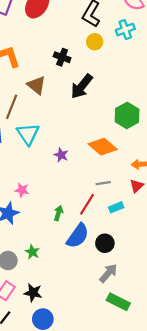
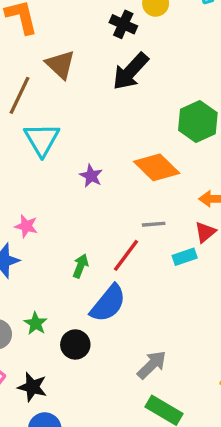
black cross: (62, 57) -> (123, 24), moved
cyan rectangle: (116, 207) -> (185, 257), moved
black circle: (105, 243) -> (75, 345), moved

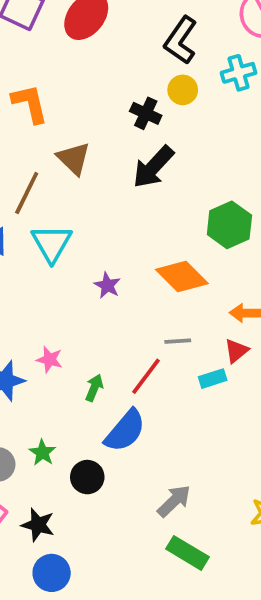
pink star: (26, 226) -> (49, 360), moved

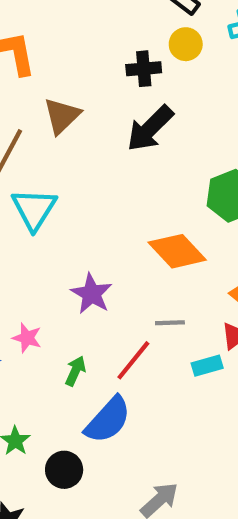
black cross: (146, 113) -> (144, 69), turned -32
brown triangle: (74, 158) -> (62, 116), turned 30
purple star: (107, 285) -> (92, 294), moved, size x1.4

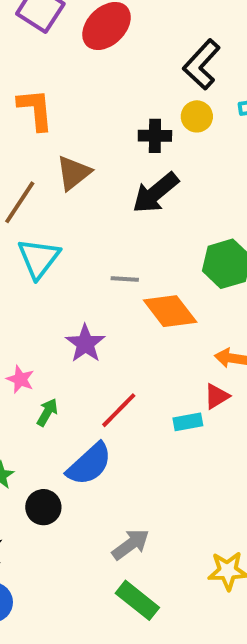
gray line: (170, 323) -> (125, 279), moved
green arrow: (75, 371) -> (47, 412), moved

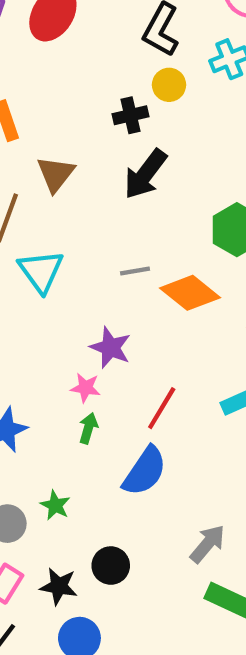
pink star: (20, 379) -> (85, 388), moved
black circle: (43, 507) -> (111, 566), moved

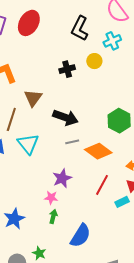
yellow circle: (169, 85) -> (94, 61), moved
black arrow: (145, 174) -> (65, 118), moved, turned -105
purple star: (110, 348) -> (62, 178), turned 30
red line: (162, 408) -> (102, 185), moved

